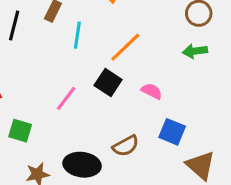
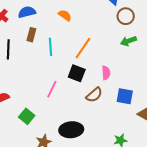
pink semicircle: (152, 91) -> (106, 73), turned 72
green square: (20, 131) -> (27, 116), turned 35
brown semicircle: (126, 146) -> (94, 95), moved

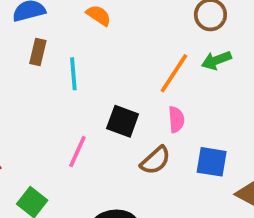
orange line: (83, 48) -> (174, 73), moved

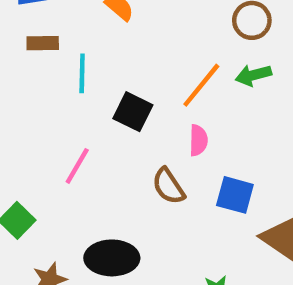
brown rectangle: (38, 52) -> (43, 43), turned 70
black square: (123, 121) -> (133, 112), moved
brown semicircle: (155, 160) -> (169, 186), turned 92

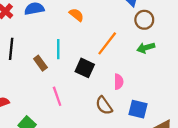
brown rectangle: (43, 43) -> (40, 63), moved, turned 56
orange line: (201, 85) -> (107, 43), moved
pink line: (77, 166) -> (57, 96), turned -48

